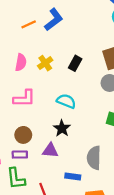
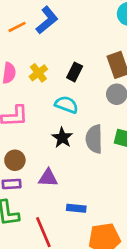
cyan semicircle: (66, 101) -> (66, 105), moved
black star: (62, 128) -> (62, 138), moved
gray semicircle: (94, 158) -> (94, 139), moved

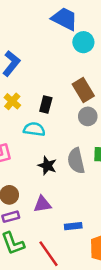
yellow cross: (38, 73) -> (12, 101), moved
cyan semicircle: (66, 105) -> (34, 129), moved

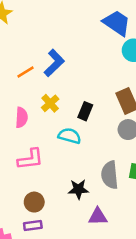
black star: (47, 166) -> (78, 189), moved, turned -30
purple triangle: (42, 204) -> (98, 217), moved

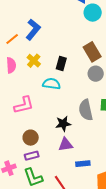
pink semicircle: (21, 117) -> (11, 65), moved
purple triangle: (98, 217) -> (66, 145), moved

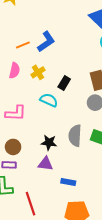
blue rectangle: (83, 164) -> (68, 182), moved

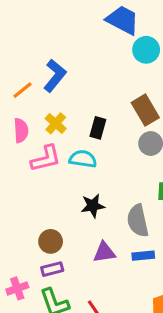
pink L-shape: (16, 113) -> (46, 159), moved
gray semicircle: (75, 136) -> (138, 221), moved
black star: (49, 143) -> (93, 206), moved
blue rectangle: (68, 182) -> (143, 256), moved

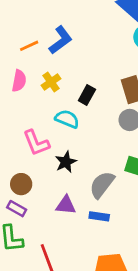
pink L-shape: (46, 159) -> (36, 143), moved, turned 68
black star: (93, 206) -> (66, 162), turned -30
gray semicircle: (138, 221) -> (102, 185), turned 36
purple rectangle: (52, 269) -> (17, 209), turned 30

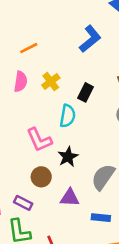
blue L-shape: (60, 40) -> (90, 39), moved
cyan semicircle: (67, 119) -> (68, 116), turned 80
brown circle: (21, 184) -> (41, 177), moved
blue rectangle: (99, 216) -> (101, 218), moved

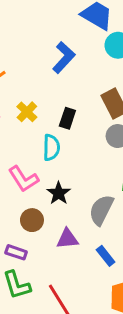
blue rectangle: (101, 218) -> (106, 256), turned 54

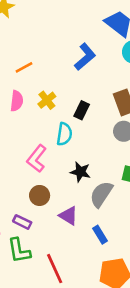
pink L-shape: (24, 179) -> (37, 159), turned 64
black star: (59, 193) -> (80, 172), moved, turned -30
purple triangle: (67, 239) -> (68, 216), turned 30

